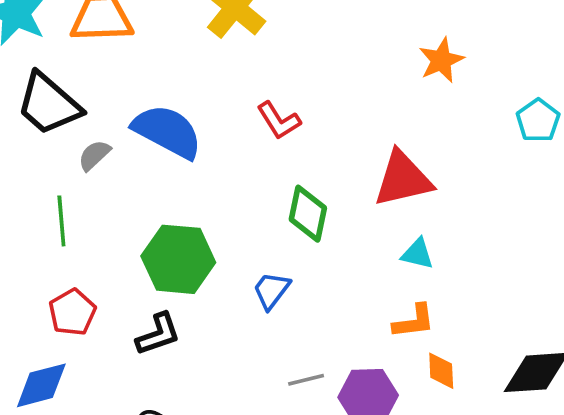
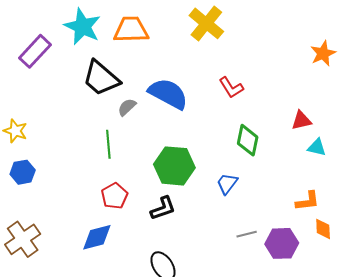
red triangle: (403, 179) -> (301, 121), size x0.6
cyan triangle: (417, 254) -> (317, 147), moved

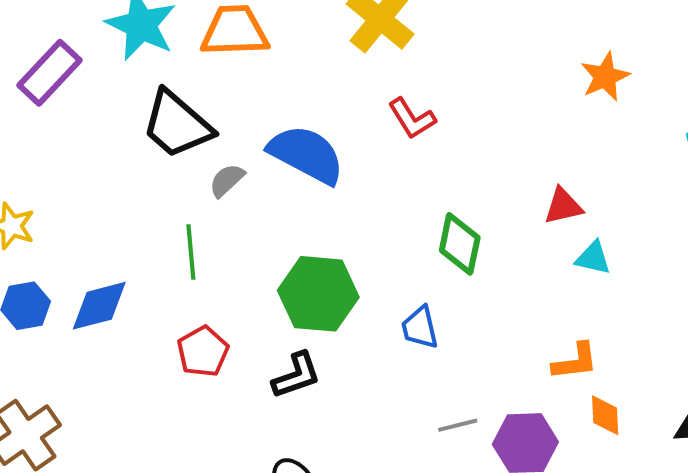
red L-shape: (231, 87) -> (412, 119), moved
blue trapezoid: (227, 184) -> (420, 328), turned -50
blue diamond: (97, 237) -> (99, 306), moved

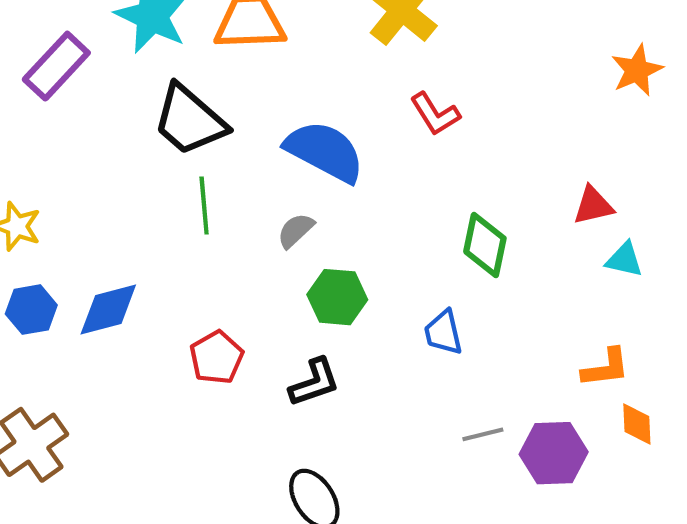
gray semicircle: (227, 180) -> (296, 230), moved
green line: (191, 252) -> (204, 206), moved
green hexagon: (318, 294) -> (337, 297), size x0.7

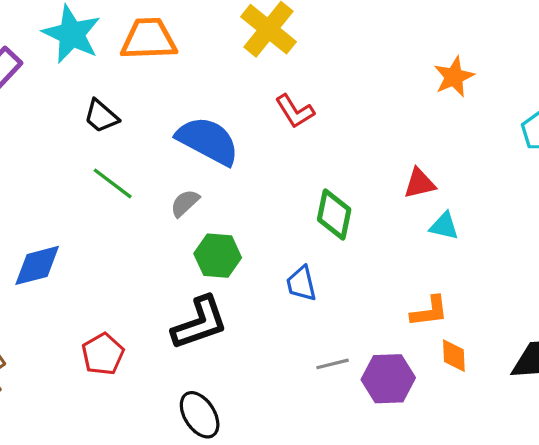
black trapezoid: (189, 120) -> (101, 116), size x0.6
green line: (204, 206) -> (113, 183), turned -48
red pentagon: (217, 357) -> (103, 354), moved
black L-shape: (314, 382) -> (200, 323), size x1.4

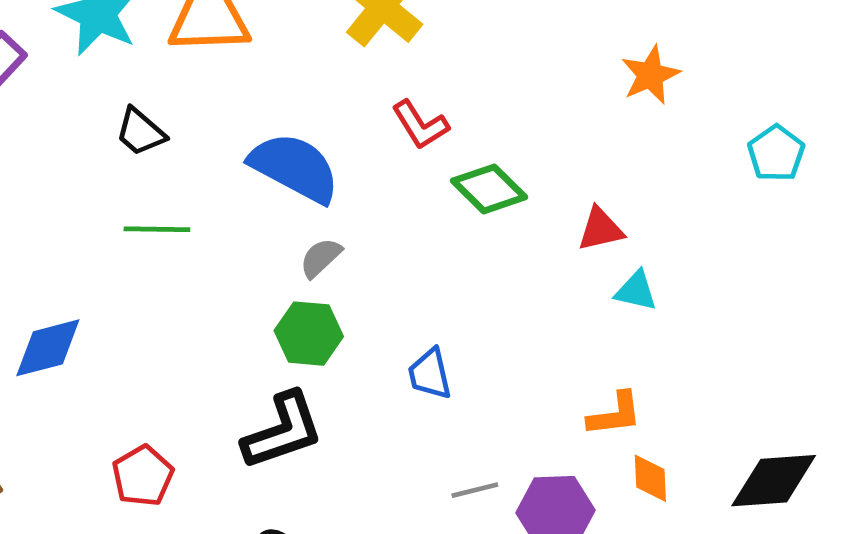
green line: (113, 183) -> (157, 229), turned -36
gray semicircle: (185, 203) -> (321, 258), moved
green diamond: (334, 215) -> (489, 189), moved, turned -57

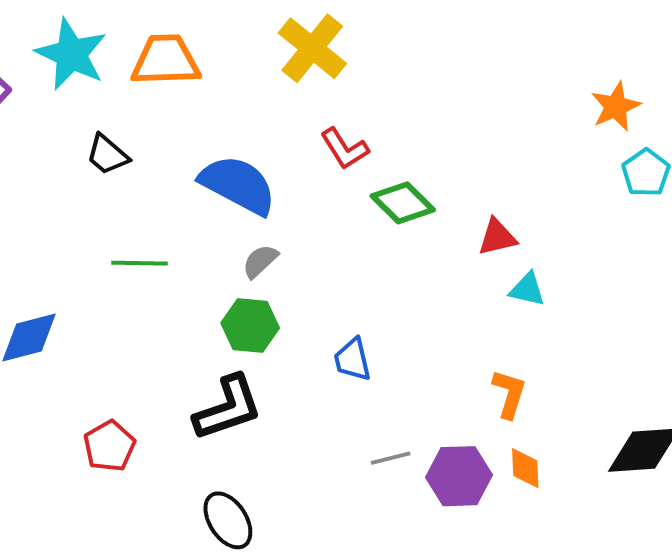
orange star: (650, 75) -> (616, 106), moved
green line: (157, 229) -> (140, 263), moved
orange L-shape: (615, 414) -> (509, 394), turned -66
orange diamond: (650, 478) -> (525, 468), moved

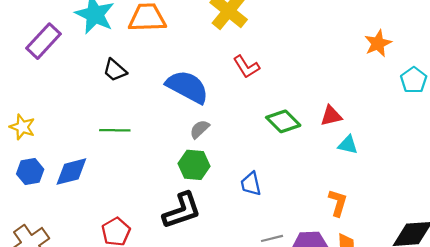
orange star: (616, 106) -> (378, 43), moved
green diamond: (403, 203) -> (283, 121), moved
green line: (140, 263) -> (115, 130), moved

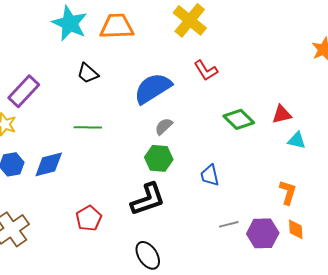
purple rectangle: (43, 41) -> (24, 91), moved
blue semicircle: (187, 87) -> (153, 88), turned -60

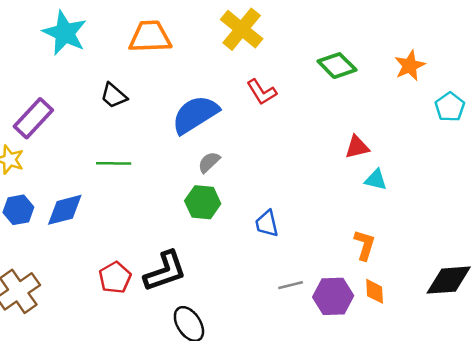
cyan star: (70, 23) -> (65, 33), moved
green diamond: (239, 119) -> (337, 66), moved
black L-shape: (148, 199) -> (165, 271), moved

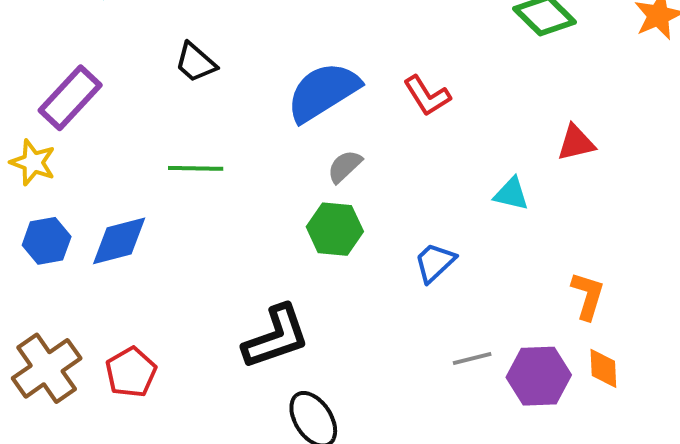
red L-shape: (262, 92) -> (427, 96), moved
cyan triangle: (376, 180) -> (511, 194), moved
blue trapezoid: (267, 224) -> (435, 262), turned 60
red pentagon: (115, 278) -> (131, 372), moved

